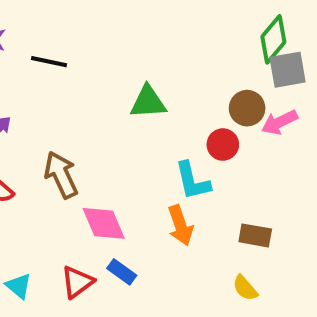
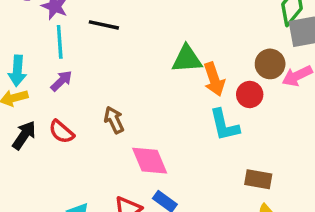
brown arrow: (61, 175) -> (114, 120), size x0.7
orange arrow: (180, 225) -> (214, 79), moved
brown rectangle: (255, 235) -> (258, 179), moved

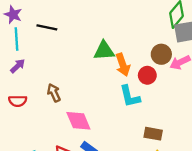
red semicircle: (61, 132) -> (18, 101), turned -42

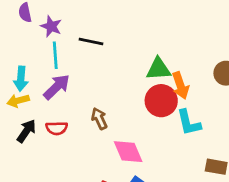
purple arrow: (18, 66) -> (57, 87), size x1.5
red circle: (147, 75) -> (161, 101), moved, size x1.5

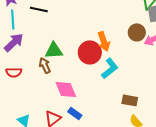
green triangle: (158, 69) -> (54, 50), moved
cyan L-shape: (189, 123) -> (110, 68), turned -115

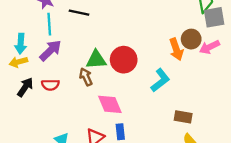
orange arrow: (104, 41) -> (176, 49), moved
red circle: (90, 52) -> (124, 60), moved
blue rectangle: (75, 113) -> (120, 132), turned 48

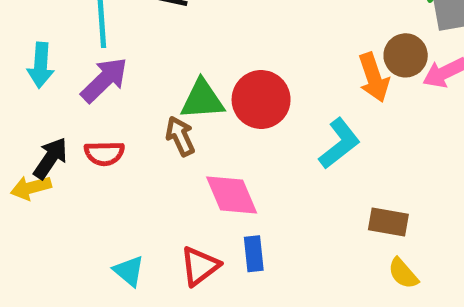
yellow arrow: (18, 62) -> (31, 188), moved

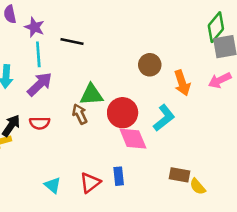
brown circle: (406, 55) -> (150, 65), moved
red circle: (261, 99) -> (123, 113), moved
pink diamond: (232, 195) -> (133, 139), moved
brown rectangle: (388, 222) -> (180, 175), moved

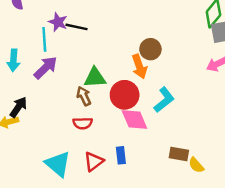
purple star: (34, 27) -> (58, 22), moved
orange arrow: (182, 83) -> (139, 66), moved
red semicircle: (40, 123) -> (83, 123), moved
cyan triangle: (53, 185) -> (58, 164), size x1.6

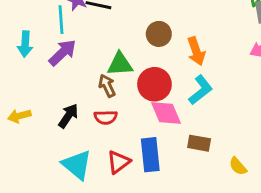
brown circle: (150, 49) -> (159, 34), moved
orange arrow: (139, 66) -> (196, 51), moved
black arrow: (18, 107) -> (68, 116), moved
brown rectangle: (179, 154) -> (199, 143), moved
blue rectangle: (121, 155) -> (150, 155), size x1.6

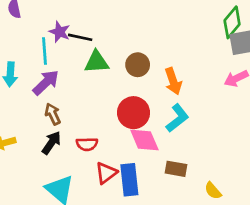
green triangle: (120, 64) -> (97, 62), moved
brown arrow: (107, 86) -> (53, 114), moved
red triangle: (119, 162) -> (106, 173), moved

